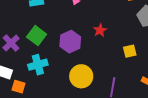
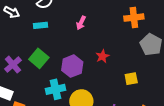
cyan cross: (38, 65) -> (56, 89), moved

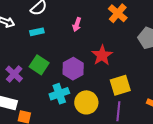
orange cross: (134, 18) -> (118, 13), moved, turned -36
red star: (102, 56) -> (102, 55), size x1.5
yellow square: (131, 79) -> (120, 85), moved, size x1.5

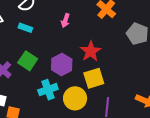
cyan rectangle: (37, 32) -> (25, 28), turned 32
yellow square: (120, 85) -> (94, 78), moved

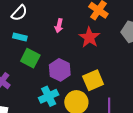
red star: (91, 51) -> (89, 37), moved
green square: (28, 61) -> (30, 58), moved

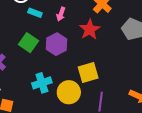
cyan rectangle: (20, 37) -> (35, 13), moved
purple hexagon: (60, 70) -> (56, 44), moved

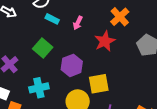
purple hexagon: (56, 44) -> (72, 65), moved
cyan cross: (42, 83) -> (39, 88), moved

